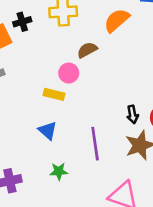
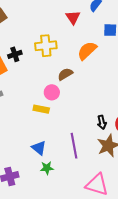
blue triangle: (48, 131) -> (39, 148), moved

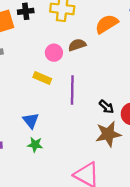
pink circle: (52, 92) -> (54, 53), moved
black arrow: (102, 122) -> (106, 107), turned -48
purple line: (74, 146) -> (72, 90), moved

